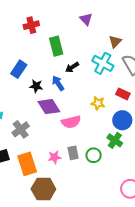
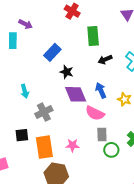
red cross: (31, 25) -> (72, 11), turned 35
blue arrow: (58, 83) -> (101, 90), moved
pink semicircle: (71, 122) -> (95, 113), turned 30
gray rectangle: (73, 153) -> (102, 134), moved

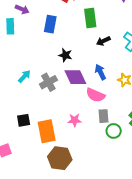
blue rectangle: (52, 52) -> (50, 24), moved, turned -30
cyan arrow: (25, 91) -> (24, 76), turned -120
gray cross: (44, 112) -> (48, 82), moved
pink star: (72, 145) -> (75, 120), moved

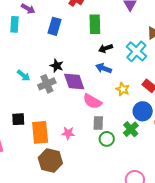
black star: (65, 55) -> (57, 66), moved
blue arrow: (100, 72) -> (104, 68), moved, turned -49
cyan arrow: (24, 76) -> (24, 75), turned 80
pink star: (75, 120) -> (68, 133), moved

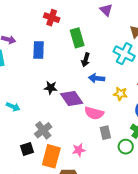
black arrow: (106, 48) -> (86, 60), moved, turned -40
cyan arrow: (24, 75) -> (13, 107), moved
gray cross: (47, 84) -> (43, 130), moved
orange rectangle: (40, 132) -> (51, 156), turned 35
green circle: (107, 139) -> (126, 147), moved

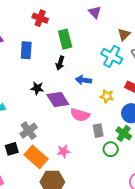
black arrow: (86, 60) -> (60, 63), moved
gray rectangle: (105, 133) -> (98, 131), moved
orange rectangle: (51, 156) -> (36, 157), turned -65

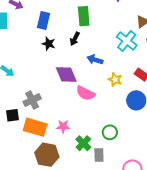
black star: (37, 88) -> (49, 44), moved
gray rectangle: (98, 131) -> (99, 155), moved
green cross: (124, 133) -> (83, 143), moved
orange rectangle: (36, 157) -> (35, 127), turned -35

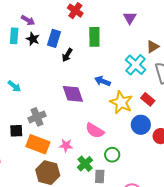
black arrow: (75, 39) -> (67, 55), moved
black star: (49, 44) -> (33, 39), moved
yellow star: (115, 80) -> (121, 102), size x1.6
pink semicircle: (85, 93) -> (95, 131), moved

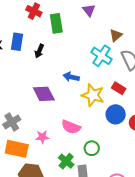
green rectangle: (94, 37) -> (56, 23), moved
black arrow: (67, 55) -> (39, 51), moved
pink star: (66, 145) -> (42, 137), moved

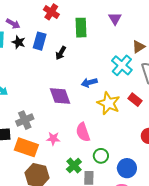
red cross: (34, 11) -> (51, 12), moved
blue arrow: (71, 77) -> (89, 83), turned -35
blue circle: (116, 114) -> (127, 168), moved
pink semicircle: (71, 127) -> (83, 132), turned 42

